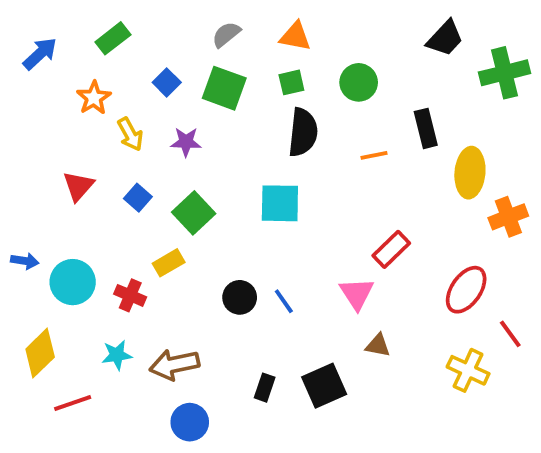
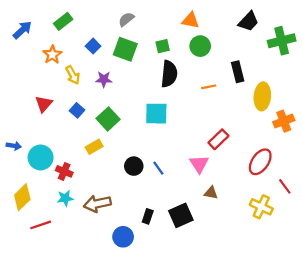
orange triangle: (295, 36) -> (191, 20), moved
red cross: (130, 295) -> (64, 171), moved
blue circle: (190, 422) -> (123, 237), moved

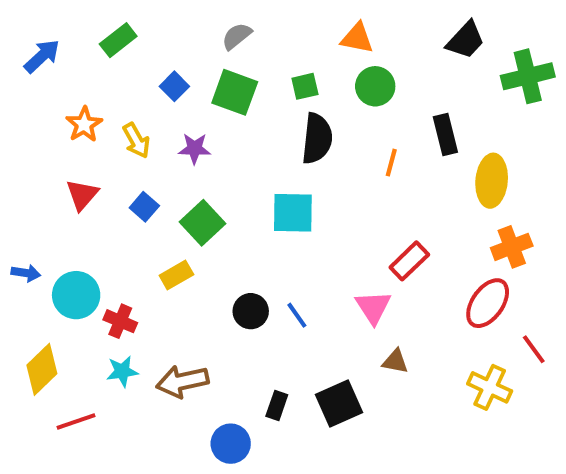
orange star: (52, 55) -> (84, 124), moved
orange line: (209, 87) -> (391, 163), turned -64
orange cross: (284, 121) -> (512, 247), moved

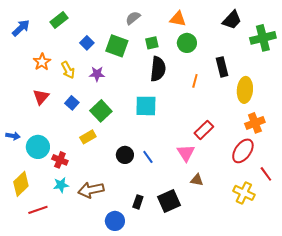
gray semicircle: (237, 36) -> (133, 18), moved

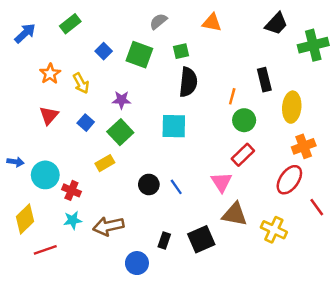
green circle: (187, 43) -> (244, 120), moved
purple star: (97, 74) -> (121, 100), moved
brown triangle: (197, 180) -> (235, 214), size x1.6
yellow cross: (244, 193) -> (274, 230), moved

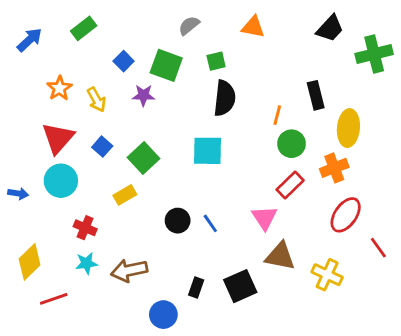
purple star: (121, 100) -> (143, 95), moved
red triangle: (49, 115) -> (58, 138), size x1.4
orange cross: (304, 146) -> (334, 168), moved
cyan circle: (45, 175) -> (61, 181), moved

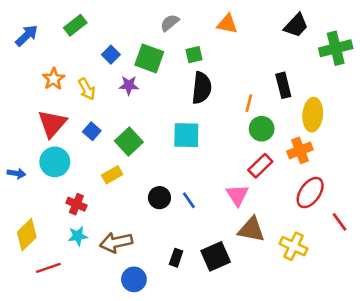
blue circle: (163, 315) -> (134, 279), moved

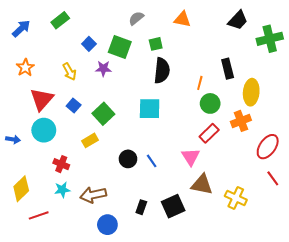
orange star: (53, 79) -> (25, 68), moved
red ellipse: (310, 193) -> (268, 147), moved

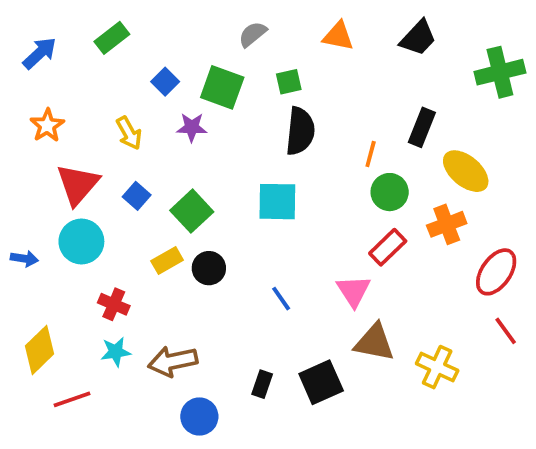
black trapezoid: (238, 20) -> (418, 38), moved
black rectangle: (228, 69) -> (422, 127), turned 36
yellow ellipse: (251, 92) -> (466, 171), turned -55
black circle: (128, 159) -> (209, 268), moved

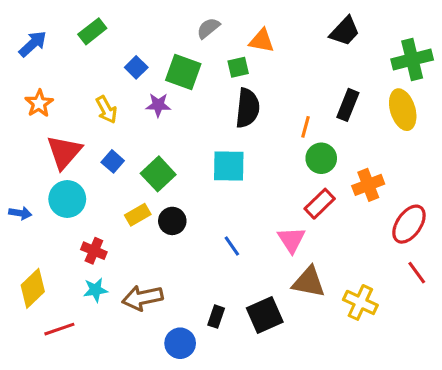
orange triangle: (338, 36) -> (262, 41), moved
yellow ellipse: (466, 171) -> (403, 110), moved, turned 33
blue circle: (199, 416) -> (180, 343), moved

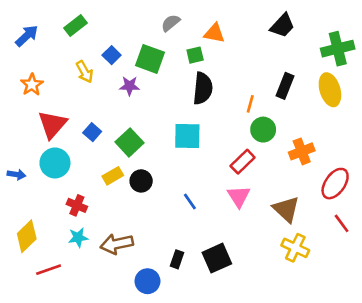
yellow arrow: (106, 110) -> (85, 72), moved
red rectangle: (320, 204) -> (243, 162), moved
brown triangle: (309, 282) -> (286, 209), moved, turned 32

